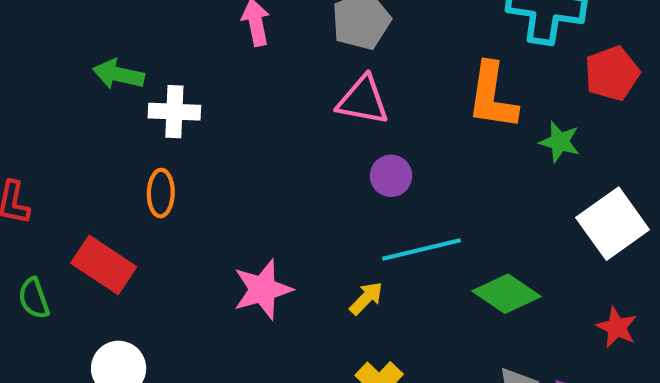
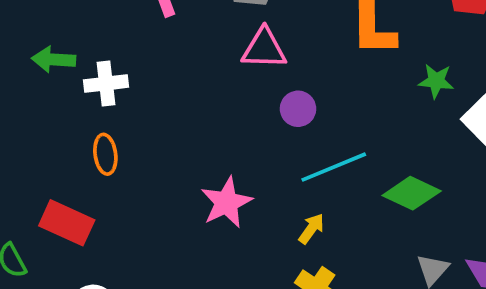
green star: (560, 142) -> (436, 81), moved
pink star: (263, 289) -> (226, 202), moved
yellow arrow: (366, 298) -> (311, 229), moved

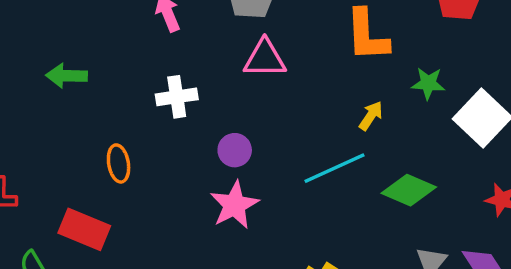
white cross: (106, 84) -> (177, 97), moved
purple circle: (298, 109) -> (235, 150), moved
yellow arrow: (311, 229) -> (371, 116), moved

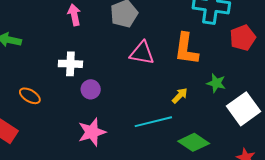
pink triangle: (265, 59) -> (142, 53), moved
purple circle: (235, 150) -> (91, 89), moved
orange ellipse: (119, 163) -> (30, 96), turned -60

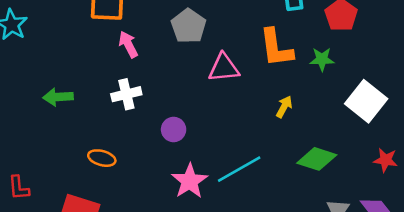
white cross: (70, 64) -> (126, 94), moved
green star: (216, 83) -> (322, 59), moved
cyan line: (153, 122) -> (239, 169), moved

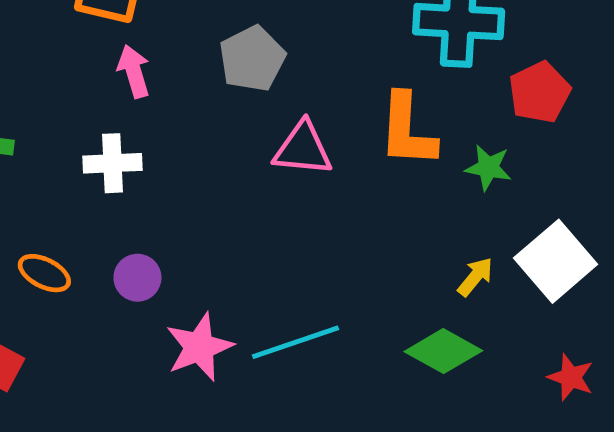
yellow arrow: (284, 107) -> (475, 277), moved
purple circle: (174, 130) -> (137, 278), moved

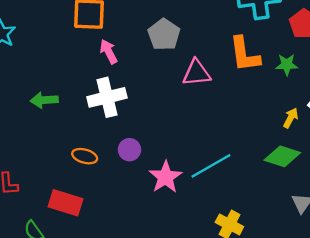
white cross: (112, 163) -> (107, 97), size x1.4

